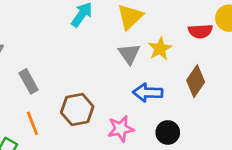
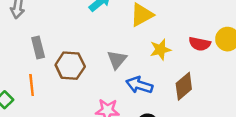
gray triangle: (129, 54) -> (117, 60), moved
brown hexagon: (77, 110) -> (70, 66), moved

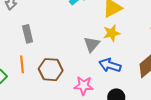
yellow star: (160, 50) -> (112, 33), moved
brown hexagon: (70, 66) -> (51, 70), moved

